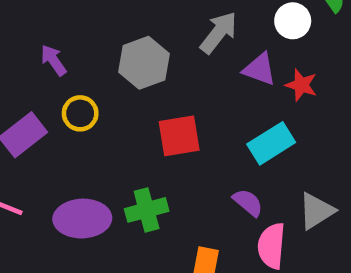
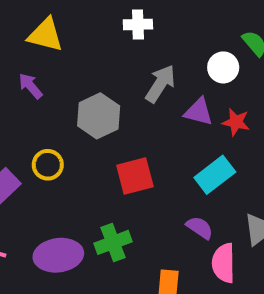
purple arrow: (53, 60) -> (31, 86), moved

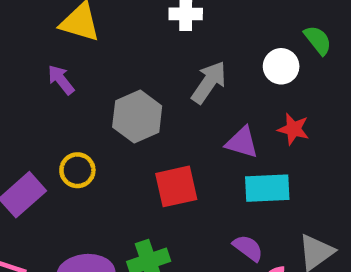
purple triangle: (199, 112) -> (242, 142), moved
cyan rectangle: (215, 175) -> (267, 188), turned 33

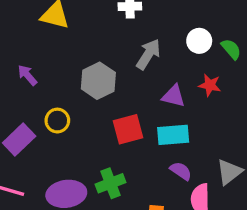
green semicircle: (318, 40) -> (231, 49), moved
purple arrow: (61, 80) -> (27, 75), moved
cyan rectangle: (267, 188) -> (173, 135), moved

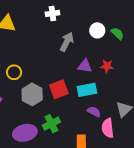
gray hexagon: (98, 81) -> (32, 94), moved
red star: (210, 85) -> (107, 66), moved
yellow circle: (57, 121) -> (14, 72), moved

